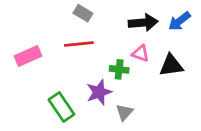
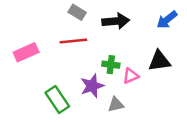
black arrow: (143, 23) -> (116, 21), moved
pink triangle: (140, 53) -> (131, 76), moved, turned -42
gray triangle: (124, 112) -> (116, 105), turned 35

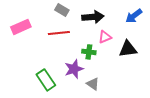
pink rectangle: (26, 52) -> (21, 27), moved
pink triangle: (131, 76) -> (105, 37), moved
gray triangle: (116, 105) -> (93, 84), turned 48

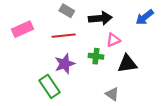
black triangle: (128, 49) -> (127, 64), moved
purple star: (74, 69) -> (65, 64), moved
gray triangle: (93, 84) -> (112, 94), moved

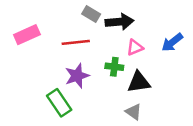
gray rectangle: (67, 11) -> (91, 14), moved
blue arrow: (145, 17) -> (172, 42), moved
black triangle: (127, 64) -> (139, 82), moved

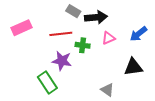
green cross: (114, 67) -> (83, 45), moved
purple star: (77, 76) -> (62, 61), turned 30
black triangle: (139, 82) -> (133, 67), moved

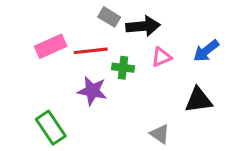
pink rectangle: (21, 28) -> (51, 46), moved
green rectangle: (47, 83) -> (51, 128), moved

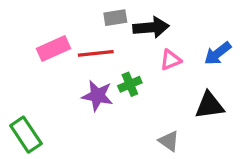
gray rectangle: (109, 17) -> (115, 18), turned -40
green cross: (123, 68) -> (130, 84), moved, turned -30
green rectangle: (51, 128) -> (26, 135), moved

